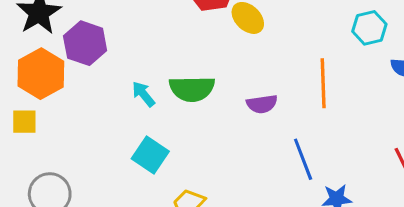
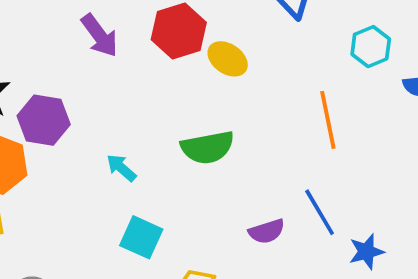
green semicircle: (192, 89) -> (208, 147), moved
purple semicircle: (262, 104) -> (267, 231), moved

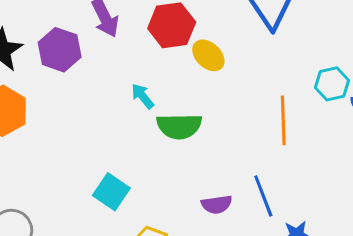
cyan hexagon: (371, 47) -> (332, 84), moved
purple hexagon: (44, 120) -> (60, 50), moved
cyan arrow: (121, 168) -> (143, 96), moved

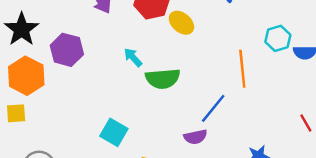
purple hexagon: (60, 50) -> (67, 50), moved
blue line: (263, 196) -> (213, 108), moved, turned 64

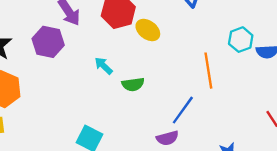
purple hexagon: (67, 50) -> (48, 42), moved
green semicircle: (163, 79) -> (133, 84), size x0.7

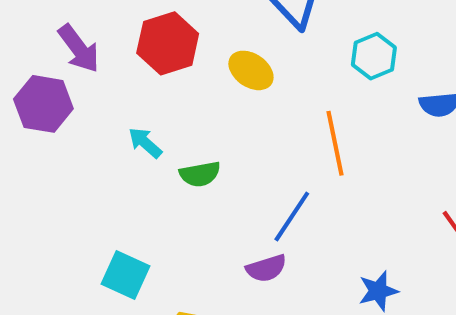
yellow ellipse: (148, 30) -> (251, 70), moved
cyan hexagon: (241, 40) -> (374, 56), moved

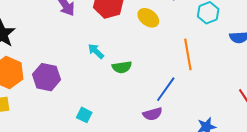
purple hexagon: (43, 104) -> (47, 77), moved
cyan square: (126, 275) -> (84, 115), size x0.7

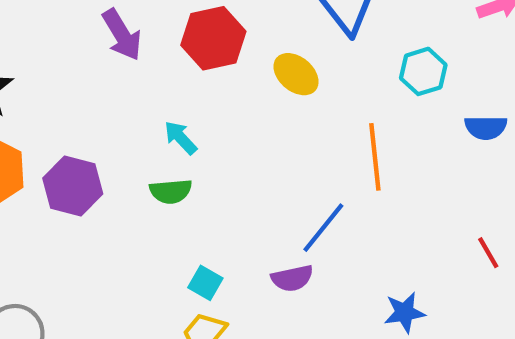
green semicircle: (122, 67) -> (171, 191), moved
cyan square: (84, 115) -> (205, 283), moved

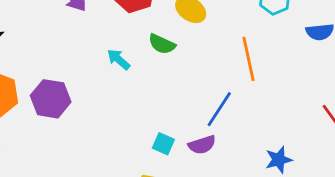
green semicircle: (171, 191) -> (162, 44), moved, turned 36
cyan square: (205, 283) -> (163, 144), moved

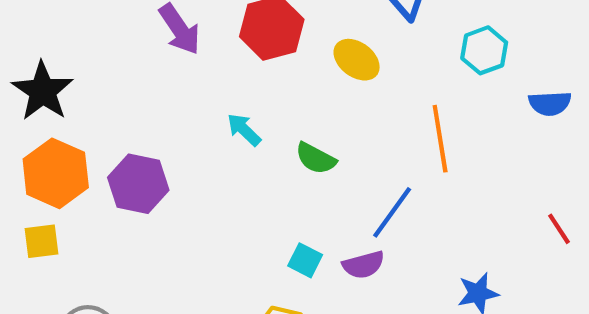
green semicircle: (162, 44) -> (316, 158), moved

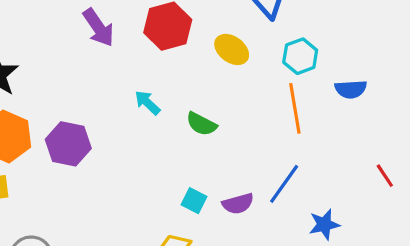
cyan hexagon: (484, 50) -> (300, 56), moved
blue semicircle: (550, 103) -> (351, 89), moved
blue line: (392, 212) -> (284, 184), moved

